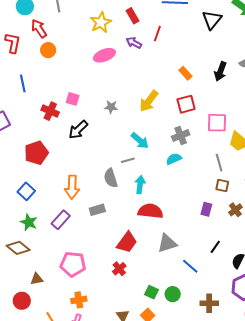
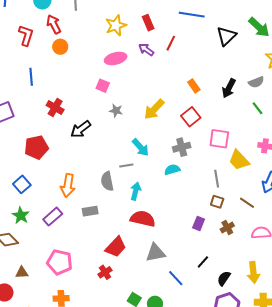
pink square: (73, 99) -> (103, 86), moved
red square: (186, 104) -> (191, 117), turned -30

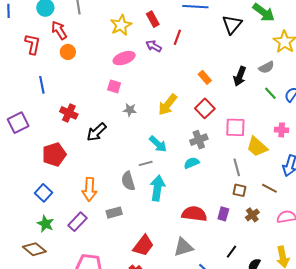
cyan arrow: (136, 191) -> (157, 188), size x1.4
red semicircle: (143, 219) -> (194, 214), moved

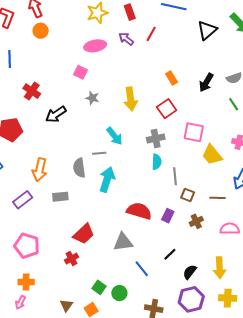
yellow arrow: (168, 105) -> (131, 99), turned -55
cyan semicircle: (192, 163) -> (157, 162), moved, turned 105
gray line: (237, 167) -> (175, 176), moved
brown line: (269, 188) -> (217, 198), turned -35

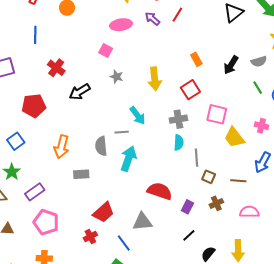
purple rectangle: (23, 200) -> (35, 192), moved
purple rectangle: (168, 216) -> (187, 207), moved
blue line: (142, 269) -> (124, 243), moved

